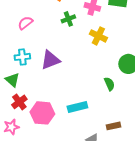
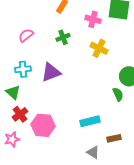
green cross: (68, 19) -> (63, 37), moved
green semicircle: (109, 84) -> (118, 94), moved
cyan rectangle: (77, 107) -> (90, 121), moved

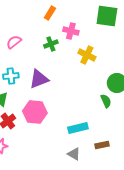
pink cross: (93, 19) -> (71, 31), moved
pink hexagon: (43, 125) -> (35, 112), moved
gray triangle: (93, 152) -> (74, 154), moved

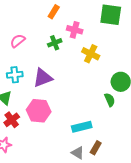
brown rectangle: (102, 145) -> (96, 148), moved, turned -48

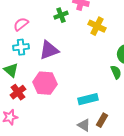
pink semicircle: (18, 41) -> (21, 24), moved

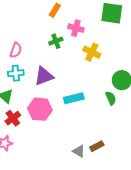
pink semicircle: (21, 24) -> (16, 50), turned 147
cyan rectangle: (88, 99) -> (74, 98), moved
brown rectangle: (102, 120) -> (97, 146), turned 32

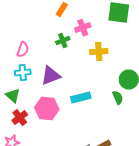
pink cross: (76, 28) -> (83, 28), turned -35
yellow cross: (92, 52) -> (99, 52), turned -30

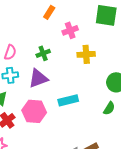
green cross: (63, 41) -> (43, 53), moved
green semicircle: (118, 98) -> (109, 108), moved, turned 56

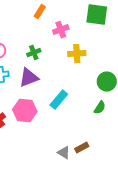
cyan rectangle: (68, 100) -> (59, 100), turned -36

